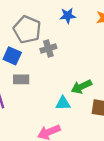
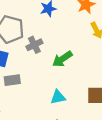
green arrow: (81, 87) -> (62, 59), moved

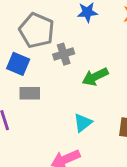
cyan triangle: (58, 97) -> (83, 123), turned -35

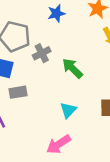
green arrow: (95, 77) -> (72, 68), turned 80

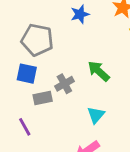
gray cross: (42, 53) -> (64, 84), moved

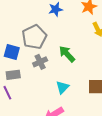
gray pentagon: (37, 40) -> (34, 37), moved, turned 30
gray rectangle: (43, 98) -> (13, 75), moved

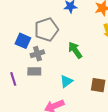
gray cross: (40, 62) -> (37, 54), moved
gray rectangle: (13, 75) -> (34, 71), moved

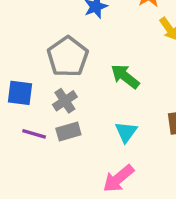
blue square: (23, 41) -> (20, 93), moved
purple line: (13, 79) -> (34, 134), moved, turned -40

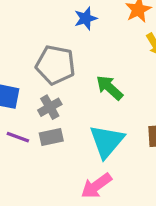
gray pentagon: (68, 57) -> (55, 65), turned -30
cyan triangle: (126, 132) -> (107, 141), size x1.6

